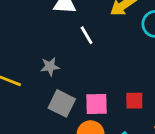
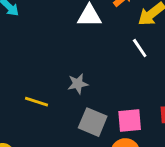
white line: (87, 35) -> (140, 48), moved

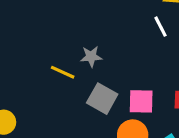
yellow line: (36, 102) -> (63, 72), moved

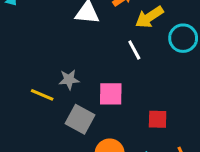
pink square: (141, 101) -> (111, 94), moved

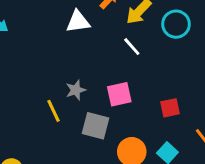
yellow line: (42, 95) -> (53, 111), turned 55

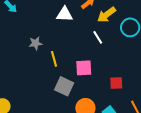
gray star: (76, 90) -> (36, 43), moved
yellow line: (53, 111) -> (54, 59), moved

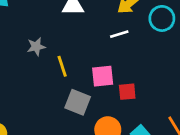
white line: (98, 37) -> (119, 34), turned -72
red square: (116, 83) -> (127, 92), moved

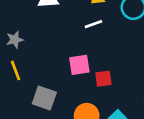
yellow line: (62, 66) -> (16, 70), moved
gray square: (78, 102) -> (44, 98), moved

